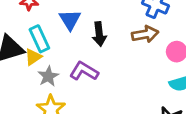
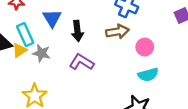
purple L-shape: (84, 71) -> (81, 62), moved
gray star: (48, 76) -> (41, 53), moved, turned -30

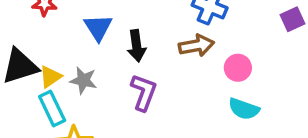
cyan rectangle: (25, 35) -> (52, 108), moved
purple L-shape: (81, 62) -> (144, 92), turned 80
cyan semicircle: (148, 75) -> (244, 109), turned 36

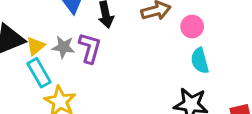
purple L-shape: (144, 92) -> (90, 48), moved
cyan semicircle: (244, 109) -> (200, 61), turned 60

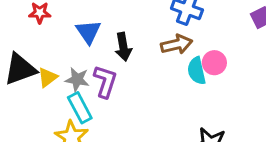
cyan semicircle: (200, 61) -> (197, 71), moved
cyan rectangle: (39, 73) -> (80, 108), moved

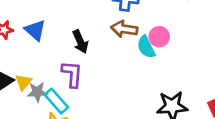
blue triangle: (88, 32) -> (35, 30), moved
brown arrow: (177, 44) -> (124, 29), turned -145
gray star: (77, 79) -> (37, 92), moved

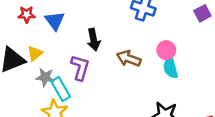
brown arrow: (124, 29) -> (129, 58), moved
cyan semicircle: (146, 47) -> (170, 68), moved
yellow triangle: (23, 82) -> (35, 53), moved

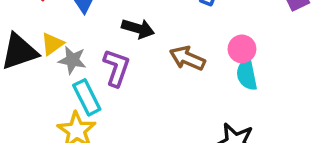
black arrow: (94, 40) -> (138, 29), turned -65
gray star: (45, 77) -> (72, 60), moved

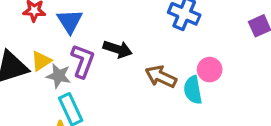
purple L-shape: (116, 68) -> (83, 61), moved
cyan semicircle: (247, 74) -> (193, 90), moved

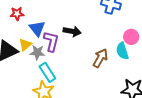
blue triangle: (70, 21) -> (37, 29), moved
brown arrow: (161, 77) -> (100, 58), moved, turned 102

